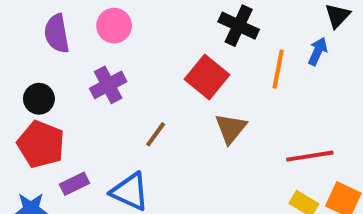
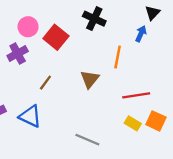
pink circle: (114, 26) -> (28, 27), moved
orange line: (278, 69) -> (118, 57), moved
red square: (207, 77) -> (56, 37), moved

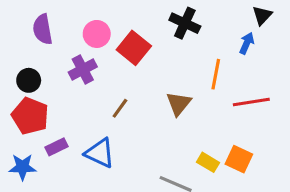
red line: (136, 95) -> (251, 102), moved
orange square: (156, 121) -> (239, 159), moved
yellow rectangle: (133, 123) -> (208, 162), moved

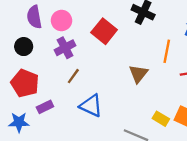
pink circle: (97, 34) -> (61, 20), moved
black circle: (29, 80) -> (24, 47), moved
brown line: (120, 108) -> (73, 76), moved
blue triangle: (100, 153) -> (91, 106), moved

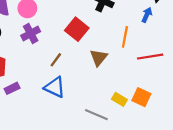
red square: (104, 31) -> (77, 29), moved
brown line: (73, 76) -> (56, 60), moved

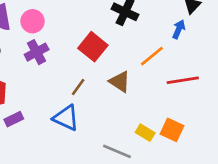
orange line: (125, 37) -> (152, 56), turned 40
brown triangle: (99, 58) -> (120, 82), turned -36
brown line: (56, 60) -> (78, 87), moved

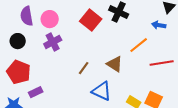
blue arrow: (179, 29) -> (159, 25), turned -104
red square: (93, 47) -> (91, 20), moved
blue triangle: (66, 118) -> (102, 91), moved

